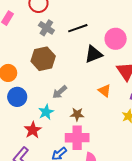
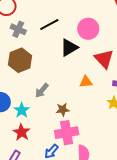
orange triangle: (105, 91) -> (86, 82), turned -32
cyan star: (46, 112) -> (22, 110), moved

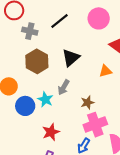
black triangle: (69, 48) -> (71, 58), moved
cyan star: (22, 110) -> (45, 99), moved
red star: (22, 132) -> (51, 132), turned 30

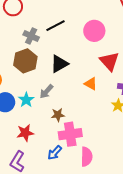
gray cross: (30, 31) -> (31, 36), moved
orange triangle: (106, 71) -> (91, 84), turned 32
brown star: (87, 102) -> (58, 115), moved

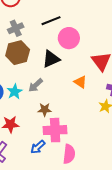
pink circle: (94, 31) -> (69, 38), moved
gray cross: (31, 36) -> (16, 28), moved, turned 35

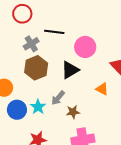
black line: (51, 21) -> (54, 32), moved, turned 36
brown star: (45, 110) -> (73, 112), moved

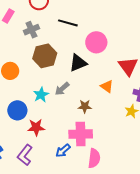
gray cross: (31, 44) -> (31, 30), moved
blue circle: (17, 110) -> (17, 110), moved
brown star: (73, 112) -> (85, 106), moved

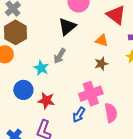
brown hexagon: (45, 56) -> (16, 32), moved
brown star: (85, 106) -> (101, 64), moved
red star: (36, 127) -> (46, 101), turned 30

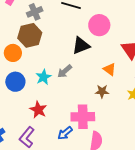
blue circle: (23, 90) -> (15, 82), moved

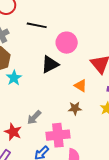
gray arrow: (65, 71) -> (34, 117), moved
cyan star: (43, 77) -> (14, 78), moved

